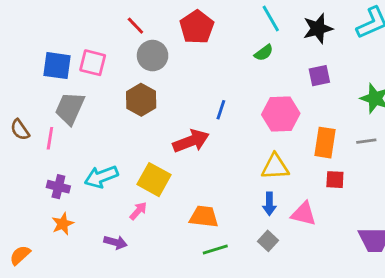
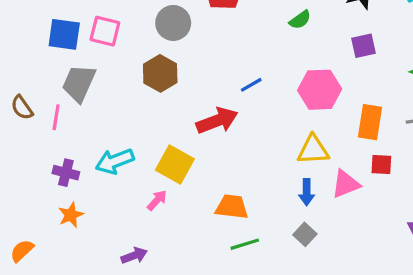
blue line: (221, 110) -> (251, 85), turned 42
pink triangle: (304, 214) -> (346, 184), moved, turned -36
purple arrow: (115, 242) -> (134, 256), moved, turned -35

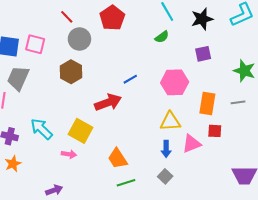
cyan arrow: (115, 161) -> (41, 129), turned 65
pink arrow: (157, 200) -> (69, 154), turned 56
orange trapezoid: (232, 207) -> (118, 158), turned -130

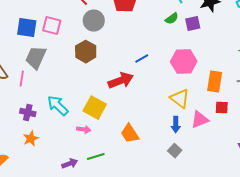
purple square: (203, 54) -> (193, 24), moved
yellow triangle: (170, 121) -> (180, 99), turned 40
green line: (126, 183) -> (96, 157), moved

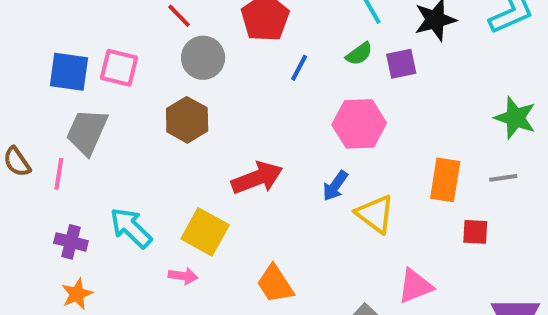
blue line: (142, 59) -> (299, 68), moved, turned -32
pink hexagon: (184, 62) -> (359, 124), moved
red square: (222, 108) -> (475, 232), moved
pink triangle: (200, 120) -> (415, 286), moved
blue arrow: (176, 125) -> (335, 186), moved, turned 35

